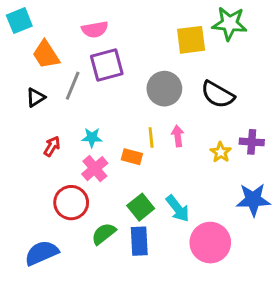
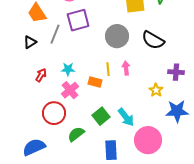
yellow star: (221, 152) -> (156, 90), moved
blue rectangle: (139, 241) -> (111, 150), moved

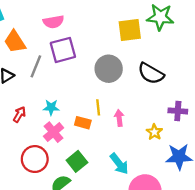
pink arrow: (126, 68) -> (119, 118), moved
green square: (101, 116) -> (77, 161), moved

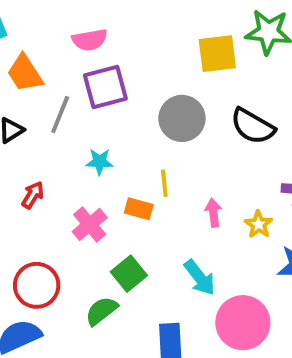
cyan star: (51, 107) -> (99, 162), moved
pink arrow: (119, 118) -> (213, 213), moved
red circle: (35, 159) -> (37, 285), moved

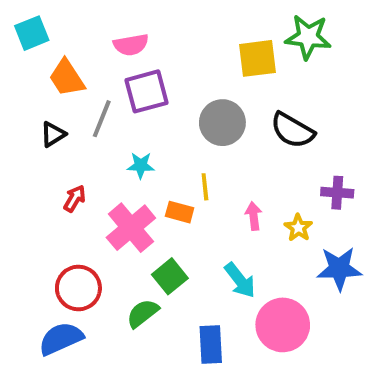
pink cross: (90, 224) -> (131, 228), size x1.4

